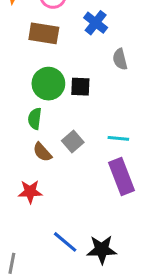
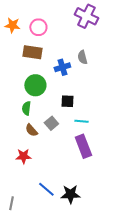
blue cross: (96, 23) -> (62, 67), moved, turned 35
gray semicircle: (120, 59) -> (82, 57), moved
black square: (80, 87) -> (67, 101), moved

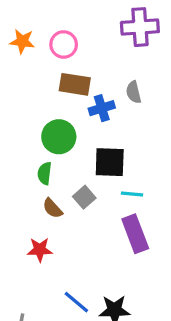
purple cross: (86, 16) -> (140, 27), turned -30
brown rectangle: (32, 52) -> (75, 84), moved
black square: (67, 101) -> (110, 162), size x1.5

